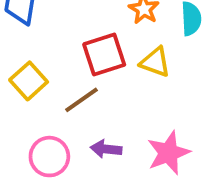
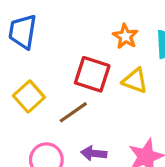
red square: (104, 55) -> (92, 74), turned 36

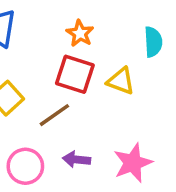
orange star: (125, 36) -> (80, 33), moved

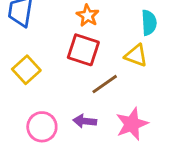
yellow triangle: (121, 81) -> (136, 55), moved
brown line: (54, 115) -> (105, 84), moved

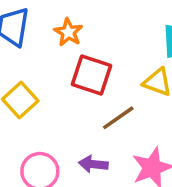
orange star: (88, 16) -> (68, 32), moved

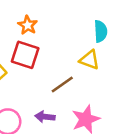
red square: (92, 75) -> (25, 55), moved

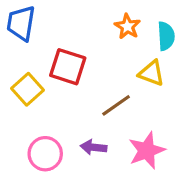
orange star: (28, 25) -> (127, 26), moved

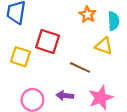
yellow square: (28, 89) -> (21, 57), turned -30
brown line: (116, 105) -> (80, 67), turned 60

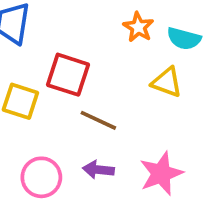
cyan semicircle: (113, 21) -> (184, 39), turned 108
brown line: (80, 67) -> (98, 120), moved

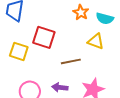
brown line: (98, 120) -> (71, 61), moved, turned -36

